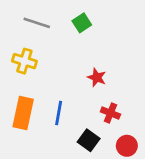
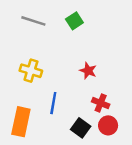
yellow cross: (24, 61) -> (31, 71), moved
orange rectangle: (23, 113) -> (21, 122), moved
red circle: (127, 146) -> (108, 125), moved

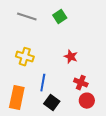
black square: (81, 128) -> (52, 103), moved

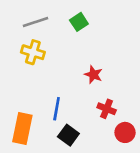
gray line: (27, 17) -> (36, 22), turned -36
yellow cross: (25, 57) -> (33, 52), moved
red circle: (87, 101) -> (125, 132), moved

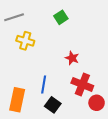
gray line: (36, 22) -> (14, 17), moved
red cross: (107, 109) -> (82, 84), size x1.5

